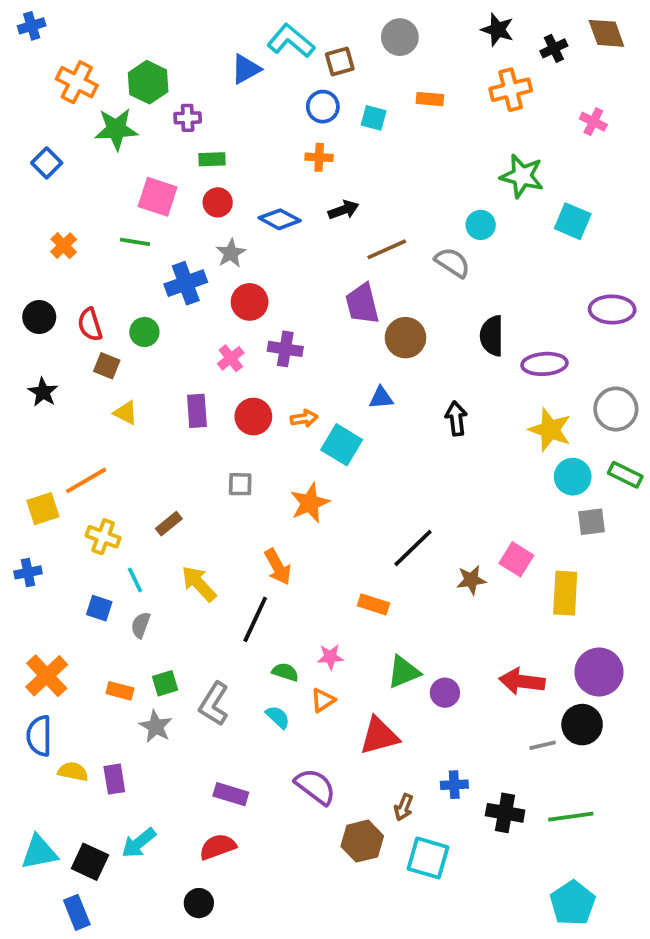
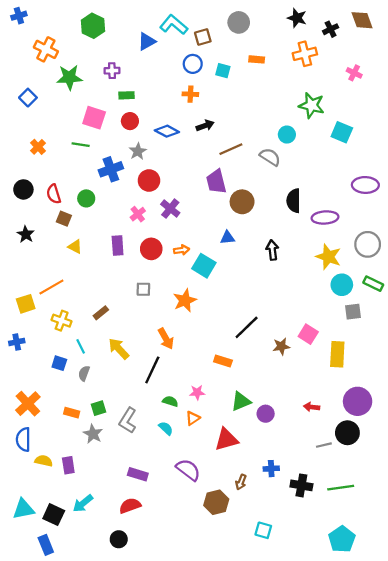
green hexagon: (148, 82) -> (93, 26), moved
purple cross: (285, 349) -> (170, 209), turned 30
red arrow: (522, 681) -> (312, 407), size x0.6
cyan square: (428, 858) -> (263, 530), moved, size x0.7

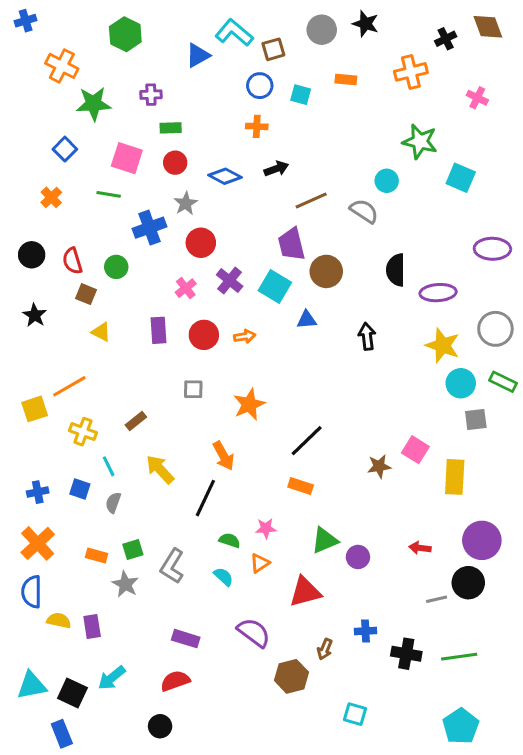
black star: (297, 18) -> (366, 24), moved
blue square: (28, 98) -> (65, 149), moved
cyan square: (204, 266) -> (275, 287), moved
black line: (247, 327) -> (307, 441), moved
blue cross: (17, 342) -> (38, 492), moved

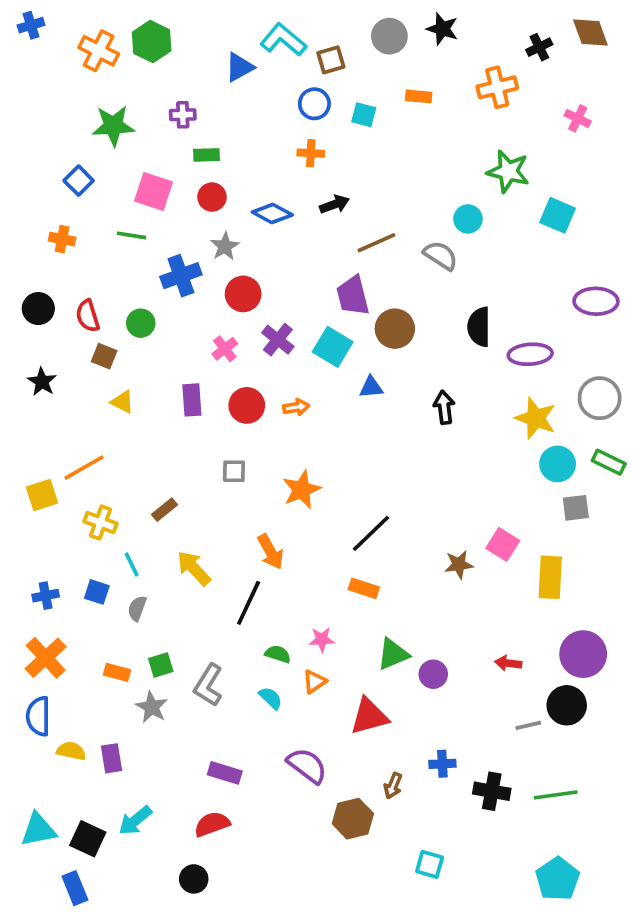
orange cross: (62, 66) -> (99, 51), moved
orange cross: (51, 197) -> (62, 239), turned -35

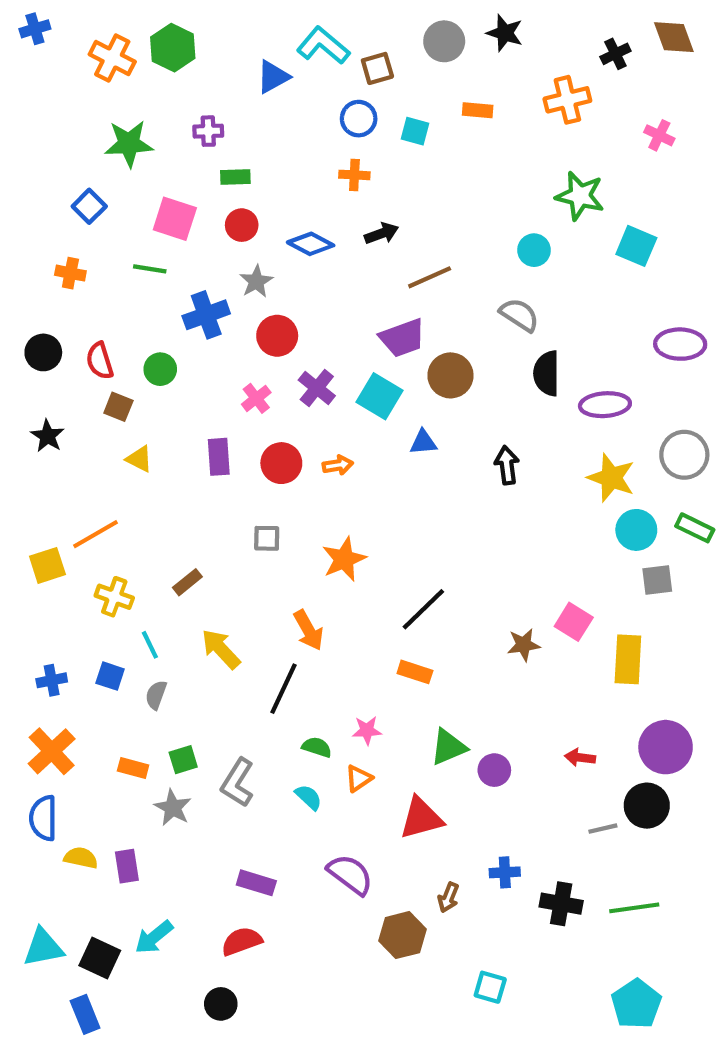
gray semicircle: (441, 256) -> (519, 315), moved
purple trapezoid: (353, 296) -> (402, 338), turned -96

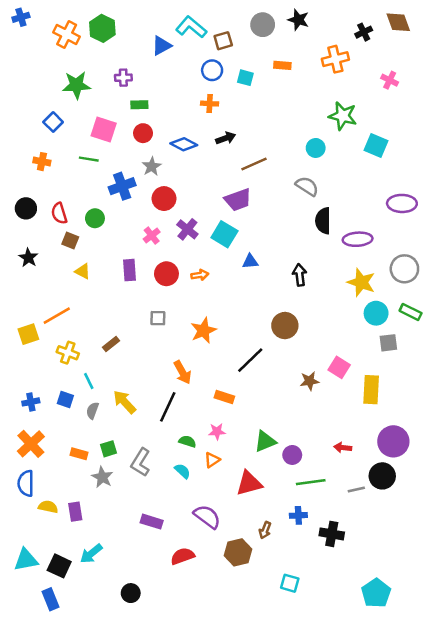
brown circle: (450, 375) -> (285, 326), moved
yellow arrow: (221, 649) -> (125, 402), moved
orange rectangle: (415, 672) -> (224, 397), moved
green line: (634, 908) -> (311, 482), moved
red semicircle: (242, 941) -> (182, 556), moved

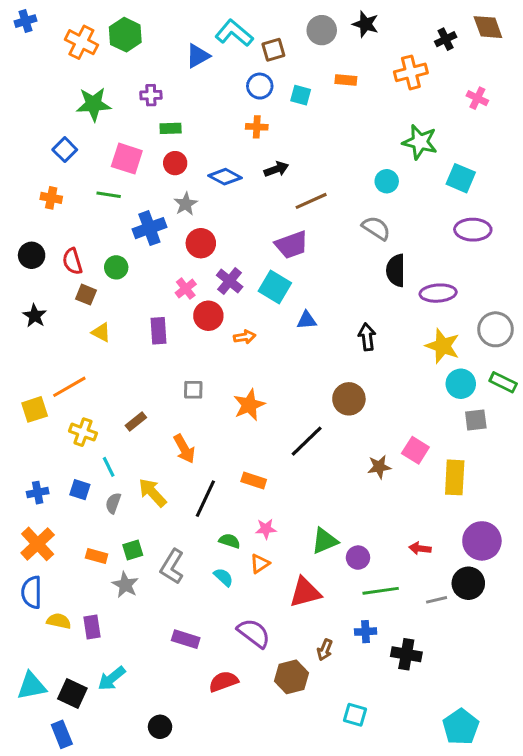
purple ellipse: (402, 203) -> (473, 230), moved
red circle: (166, 274) -> (208, 316), moved
orange arrow: (182, 372) -> (184, 449), moved
orange rectangle: (224, 397) -> (254, 480), moved

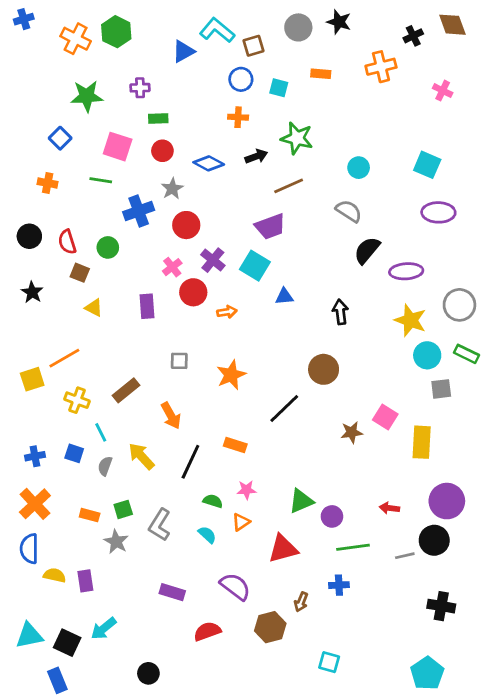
green star: (420, 142) -> (297, 138), moved
black semicircle: (396, 270) -> (367, 250), turned 40
brown rectangle: (136, 422) -> (126, 390), size x1.4
black cross: (406, 654) -> (441, 606), moved

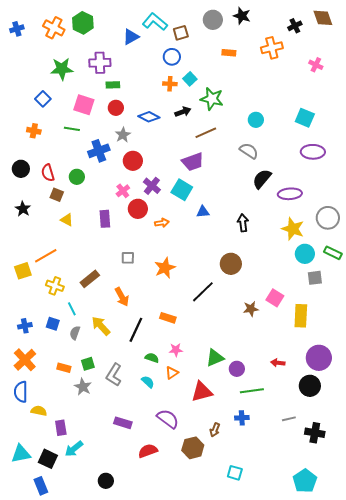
blue cross: (24, 19) -> (17, 29), moved
purple cross: (140, 88) -> (100, 63), size x1.5
cyan square: (279, 88) -> (190, 79), moved, turned 32
gray line: (405, 556) -> (289, 419), moved
purple rectangle: (85, 581) -> (61, 428), moved

